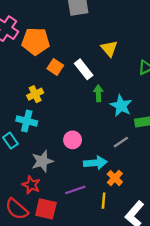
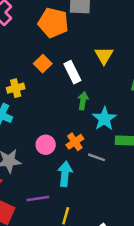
orange pentagon: (36, 41) -> (53, 23), moved
gray line: (121, 142) -> (96, 157), turned 42
cyan arrow: (95, 163) -> (65, 174), turned -90
orange cross: (115, 178) -> (75, 142), moved

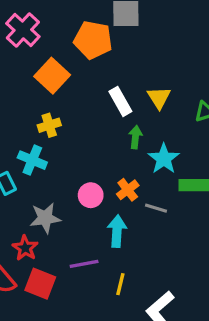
yellow triangle: (104, 55) -> (159, 98), moved
orange square: (43, 64) -> (52, 76), moved, size x1.5

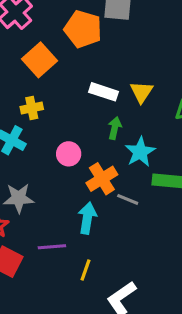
white rectangle: (120, 101) -> (103, 92), turned -48
orange cross: (128, 190) -> (102, 179), size x1.4
pink circle: (91, 195) -> (69, 154), moved

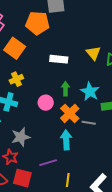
yellow triangle: (141, 92) -> (93, 53), moved
green arrow: (115, 128) -> (66, 89), moved
yellow line: (85, 270) -> (68, 180), moved

